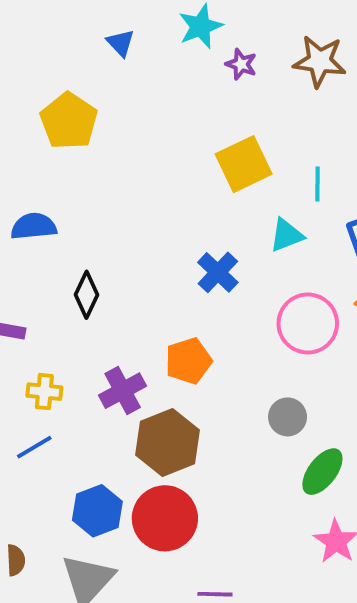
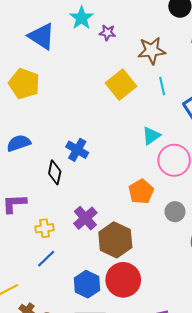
blue triangle: (121, 43) -> (42, 36), size x1.8
brown star: (320, 61) -> (152, 51), moved
cyan triangle: (286, 235) -> (151, 136), moved
blue cross: (218, 272) -> (77, 150), moved
orange pentagon: (188, 361) -> (141, 192), moved

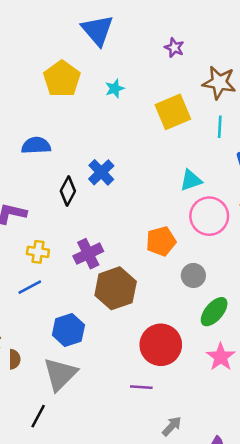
cyan star: (81, 18) -> (115, 89), moved, size x0.7
red circle: (123, 280) -> (161, 345), moved

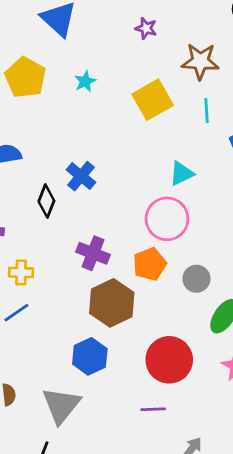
pink circle: (209, 216) -> (167, 219), moved
orange pentagon: (161, 241) -> (150, 264), moved
purple cross: (88, 254) -> (93, 253), moved, turned -36
blue hexagon: (68, 330) -> (90, 356), moved

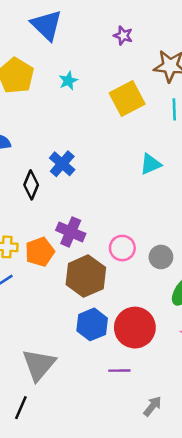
pink circle: (167, 219) -> (122, 248), moved, size x0.7
orange pentagon: (150, 264) -> (40, 252), moved
blue hexagon: (90, 356) -> (92, 324), moved

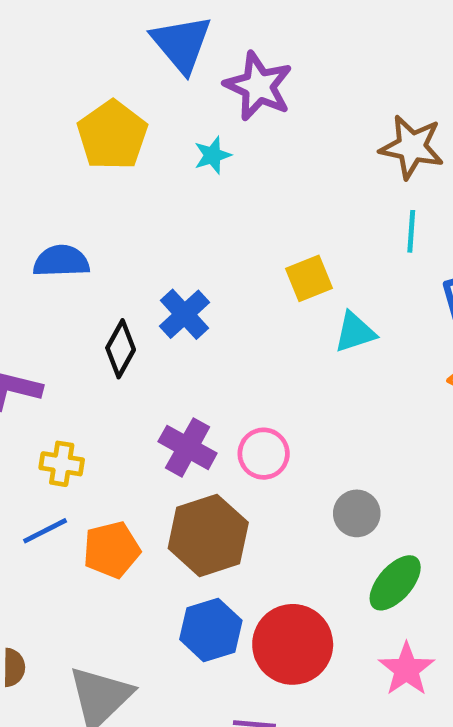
purple star: (123, 36) -> (258, 86), moved, size x1.8
yellow square: (127, 99) -> (309, 278), moved, size x0.7
pink circle: (122, 248) -> (264, 454), moved
orange pentagon: (40, 252) -> (112, 550), moved

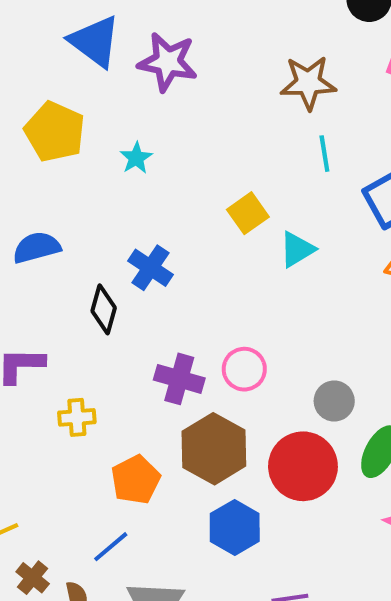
cyan star: (213, 155) -> (136, 158), moved
blue line: (45, 531) -> (111, 547), moved
red circle: (293, 644) -> (303, 466), moved

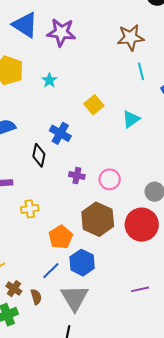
yellow square: (248, 213) -> (94, 105), moved
purple cross: (179, 379) -> (77, 176), moved, size x0.7
blue hexagon: (235, 527) -> (82, 263), moved

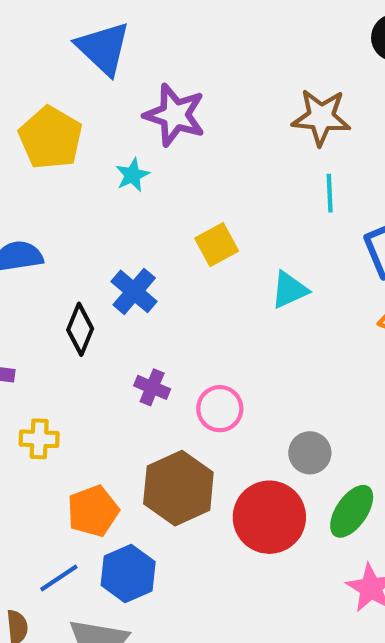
purple star: (61, 32) -> (175, 115), moved

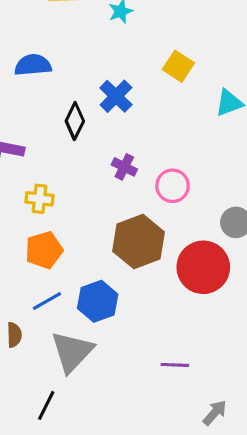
yellow square: (217, 245) -> (178, 66), turned -32
orange pentagon: (93, 511) -> (44, 250), moved

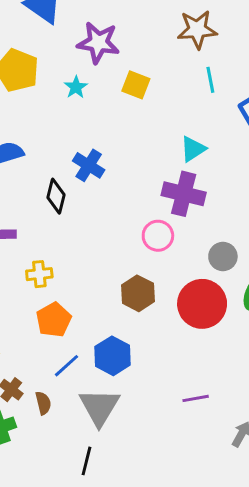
yellow square: (178, 66) -> (136, 85), moved
purple cross: (124, 167) -> (184, 194), moved, size x1.8
brown hexagon: (138, 242) -> (138, 293), size x0.7

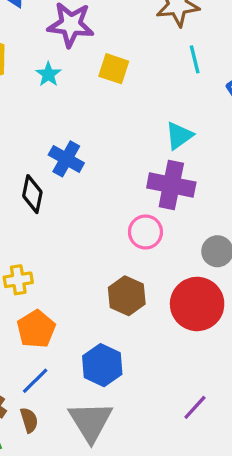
blue line: (66, 366) -> (35, 381), moved
purple line: (196, 398) -> (195, 407), turned -35

